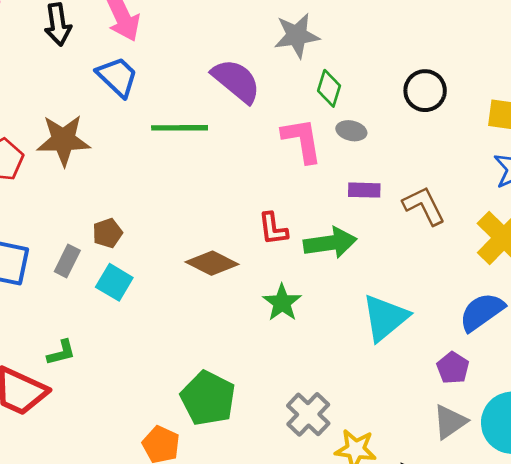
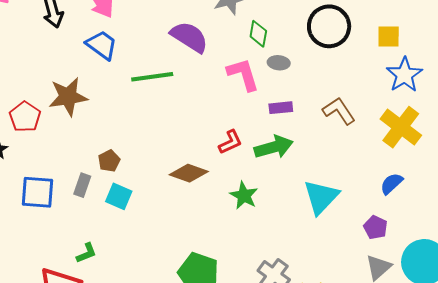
black circle: (425, 91) -> (329, 26), size x1.4
purple rectangle: (364, 190) -> (281, 108), moved
red L-shape: (273, 229) -> (230, 142), turned -100
blue semicircle: (482, 312) -> (391, 184), size x0.7

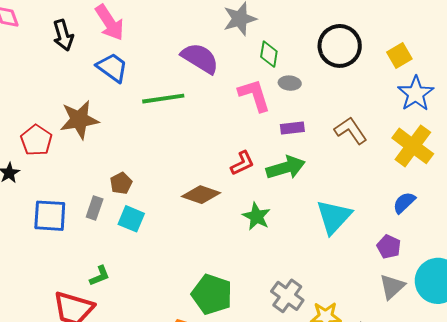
yellow square: (389, 37) -> (399, 55), turned -30

